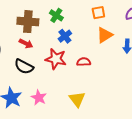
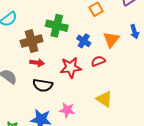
green cross: (56, 15) -> (57, 26), size x1.5
orange triangle: (105, 35) -> (111, 40), moved
blue cross: (65, 36) -> (84, 41), moved

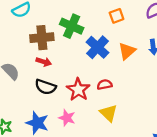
blue cross: (84, 41) -> (97, 47), size x1.5
red semicircle: (98, 61) -> (105, 85), moved
red star: (71, 68) -> (78, 90), moved, turned 30

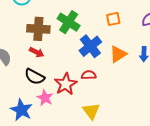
red semicircle: (105, 85) -> (89, 75), moved
pink star: (67, 118) -> (45, 98), moved

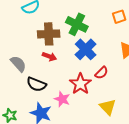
blue cross: (90, 46) -> (86, 49), moved
red semicircle: (89, 75) -> (102, 73), turned 144
black semicircle: (35, 77) -> (36, 84), moved

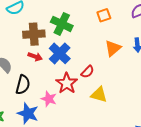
blue cross: (86, 49) -> (60, 53), moved
black semicircle: (36, 84) -> (23, 85), turned -96
yellow triangle: (108, 107) -> (99, 95), moved, turned -30

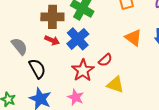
orange triangle: (113, 48) -> (133, 38), turned -48
black semicircle: (23, 85) -> (37, 69), turned -48
pink star: (49, 99) -> (76, 97), moved

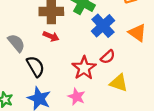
blue cross: (78, 39) -> (103, 26), moved

